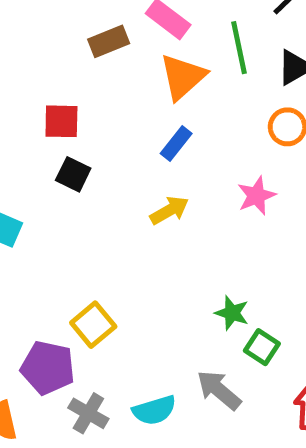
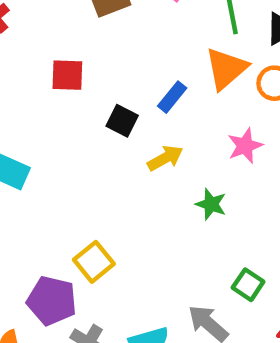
orange triangle: (183, 77) -> (226, 69), moved
black square: (73, 174) -> (122, 121), moved
green star: (232, 313) -> (211, 204), moved

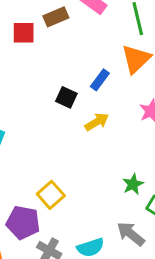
red square: (67, 75) -> (24, 33), moved
green star: (211, 204) -> (133, 184), moved, turned 30

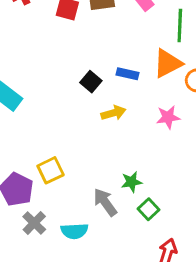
blue rectangle: (100, 80) -> (127, 74), turned 50
gray arrow: (131, 234) -> (105, 202), moved

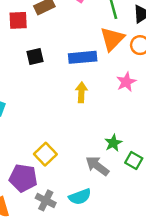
blue rectangle: (127, 74) -> (83, 57), size x1.5
black square: (91, 82) -> (35, 57), moved, turned -36
yellow arrow: (113, 113) -> (81, 92), turned -54

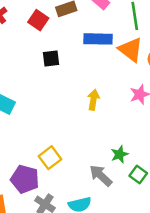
red square: (18, 20) -> (38, 20), turned 30
orange triangle: (112, 39) -> (131, 50), turned -44
blue rectangle: (83, 57) -> (98, 39), moved

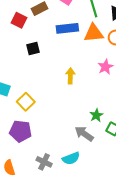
orange triangle: (131, 50) -> (94, 33), turned -35
yellow square: (50, 158) -> (26, 102), moved
purple pentagon: (25, 179) -> (20, 131), moved

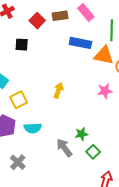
black square: (33, 48) -> (22, 45), moved
yellow arrow: (70, 76) -> (58, 90), moved
cyan semicircle: (71, 158) -> (33, 128), moved

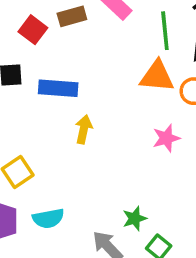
blue rectangle: (80, 43) -> (58, 88), moved
yellow arrow: (58, 90) -> (84, 129), moved

